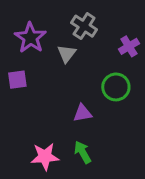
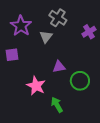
green circle: (116, 87) -> (80, 81), moved
purple triangle: (83, 113) -> (59, 67), moved
pink star: (45, 157) -> (36, 86), moved, turned 30

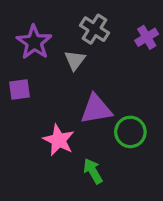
purple cross: (89, 32) -> (147, 37), moved
purple triangle: (59, 67) -> (96, 109), size x1.5

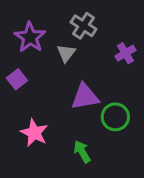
purple cross: (147, 37) -> (125, 53), moved
purple square: (19, 90) -> (17, 79), turned -30
pink star: (59, 140) -> (34, 133), moved

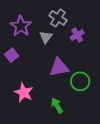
purple cross: (125, 53) -> (77, 35), moved

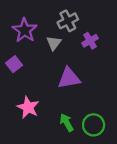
gray cross: (58, 18) -> (68, 21), turned 30
green circle: (80, 81) -> (94, 125), moved

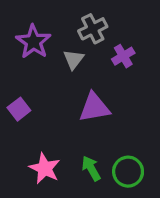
purple square: (14, 64) -> (19, 109), moved
pink star: (28, 107) -> (45, 168), moved

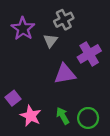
purple cross: (123, 56) -> (89, 54), moved, size x1.5
purple square: (19, 109) -> (13, 98), moved

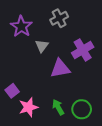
gray triangle: (51, 41) -> (42, 46), moved
pink star: (31, 116) -> (28, 107), turned 30

